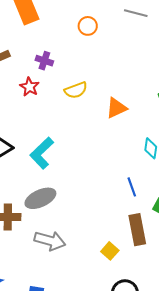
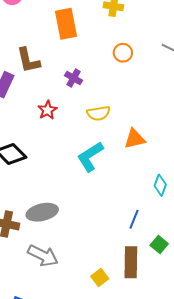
red star: (29, 87) -> (47, 110), moved
cyan L-shape: (42, 153) -> (90, 157), moved
blue line: (132, 187) -> (134, 219), turned 30

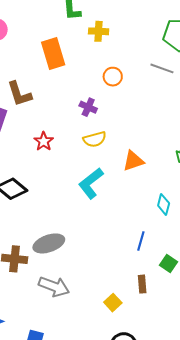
purple cross: (74, 78) -> (88, 107), moved
brown rectangle: (131, 262) -> (142, 284), size x0.6

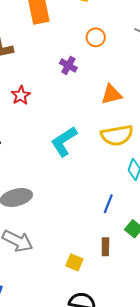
yellow semicircle: (95, 139) -> (117, 135), moved, size x1.4
orange triangle: (133, 161) -> (111, 94), moved
yellow square: (113, 303) -> (74, 262), turned -30

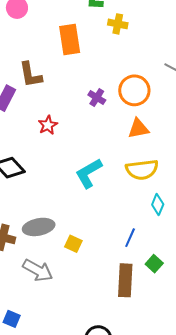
orange circle: (96, 37) -> (134, 90), moved, size x1.6
brown rectangle: (105, 247) -> (125, 280), size x1.8
yellow square: (74, 262) -> (73, 244), moved

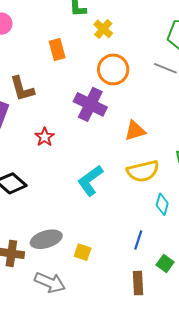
yellow cross: (118, 24) -> (103, 29), turned 36
orange rectangle: (70, 40) -> (57, 50), size x0.7
orange circle: (134, 90) -> (113, 69), moved
purple cross: (97, 98) -> (90, 104), size x1.8
brown rectangle: (125, 280) -> (138, 283), size x0.7

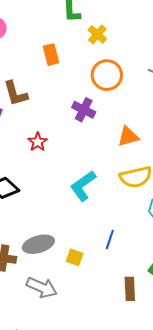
purple cross: (90, 104) -> (84, 110), size x0.7
blue line: (138, 240) -> (110, 240), moved

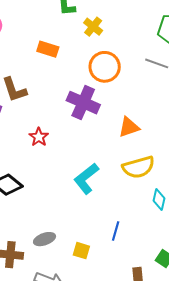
orange rectangle: (51, 55) -> (48, 49), turned -55
purple cross: (84, 110) -> (83, 103), size x1.4
gray ellipse: (38, 244) -> (45, 239), size x0.7

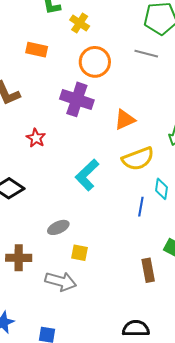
blue line: (116, 231) -> (141, 207), moved
gray ellipse: (45, 239) -> (58, 227), moved
yellow square: (81, 251) -> (79, 253), moved

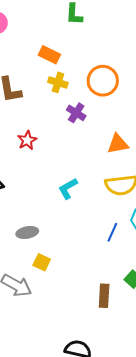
yellow cross: (80, 23) -> (58, 82), moved, turned -30
purple cross: (77, 99) -> (76, 113), size x0.6
cyan L-shape: (87, 175) -> (68, 188), size x0.7

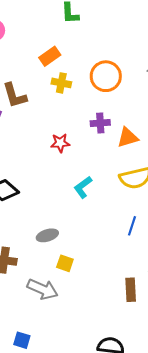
orange rectangle: (49, 55) -> (50, 56), turned -55
purple cross: (76, 113) -> (100, 123), moved, turned -30
red star: (27, 140) -> (60, 143), moved, turned 30

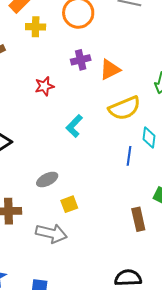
yellow square: (65, 263) -> (69, 204), turned -30

